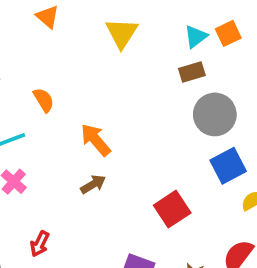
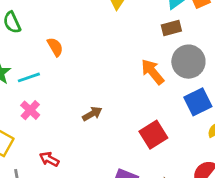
orange arrow: (96, 140) -> (153, 72), moved
red arrow: (40, 244) -> (49, 159), turned 90

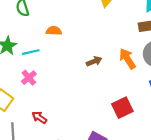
orange semicircle: (55, 47) -> (54, 31), turned -64
brown arrow: (92, 114) -> (94, 61), moved

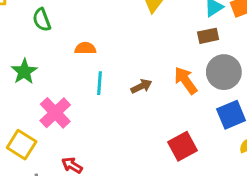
cyan line: (31, 52) -> (99, 83), moved, turned -70
pink cross: (29, 78) -> (55, 113), size x1.5

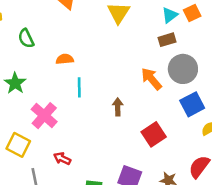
brown arrow: (141, 86) -> (118, 107), moved, turned -60

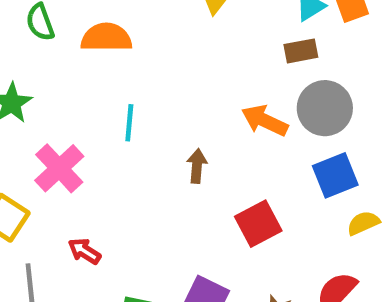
orange semicircle: (65, 59) -> (106, 37), moved, size x1.5
orange arrow: (151, 79) -> (265, 121), turned -30

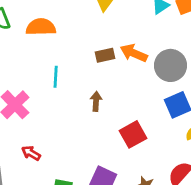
brown rectangle: (301, 51) -> (105, 55), moved
orange arrow: (265, 121) -> (134, 53), moved

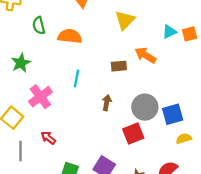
orange arrow: (134, 53) -> (145, 55), moved
gray circle: (171, 65) -> (145, 107), moved

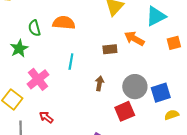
green semicircle: (39, 26) -> (34, 28), moved
cyan triangle: (169, 32) -> (156, 16), size x1.5
orange square: (190, 34) -> (174, 43), moved

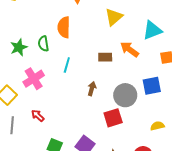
orange semicircle: (64, 23) -> (64, 27), turned -100
green semicircle: (34, 28) -> (43, 44), moved
blue square: (161, 93) -> (152, 86), moved

